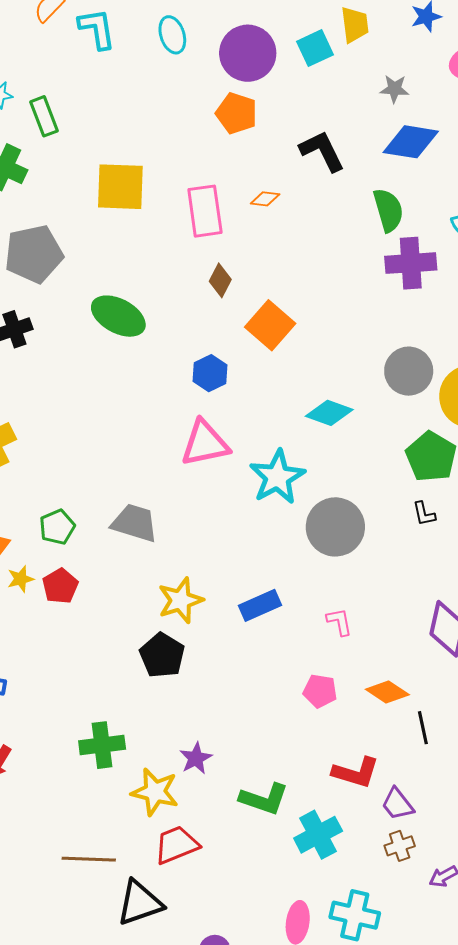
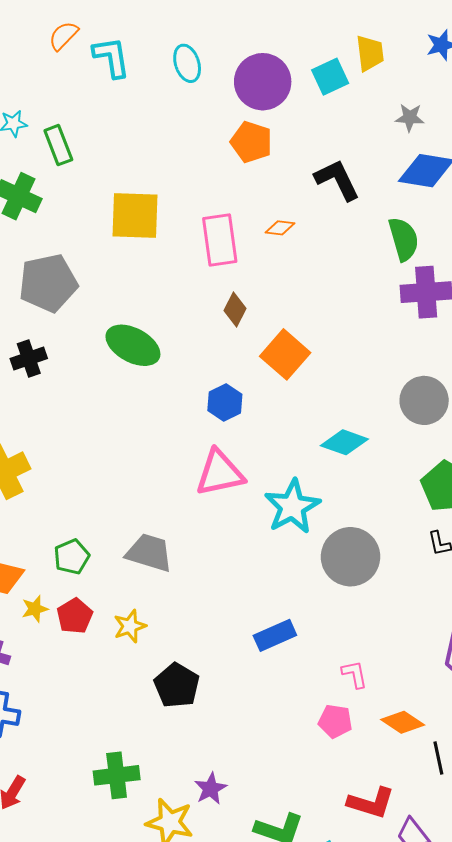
yellow star: (180, 600) -> (130, 626), moved, size x0.7
pink L-shape: (339, 622) -> (355, 674), moved

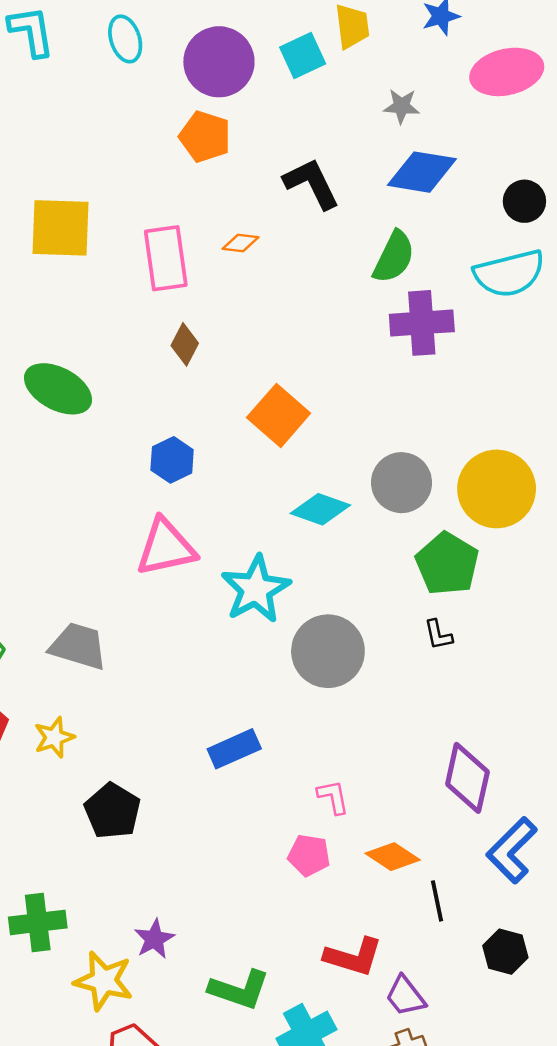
green semicircle: (404, 239) -> (394, 257), turned 42
orange square: (285, 354) -> (279, 415), moved
gray circle: (424, 400) -> (402, 483), moved

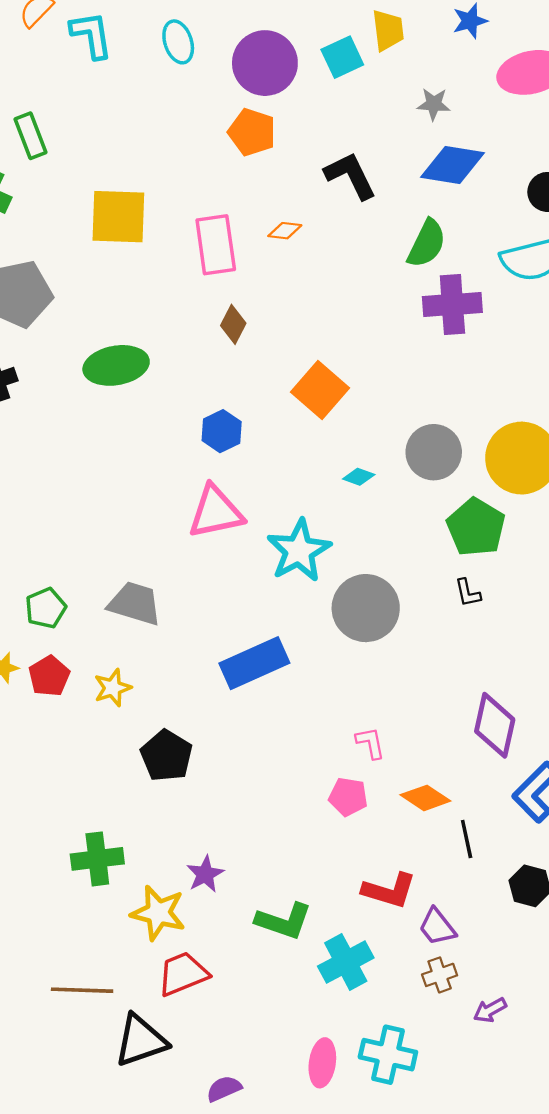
green ellipse: (58, 389) -> (116, 365), turned -38
cyan diamond: (320, 509) -> (359, 477), size x0.6
blue rectangle: (234, 749) -> (254, 663), moved, size x1.4

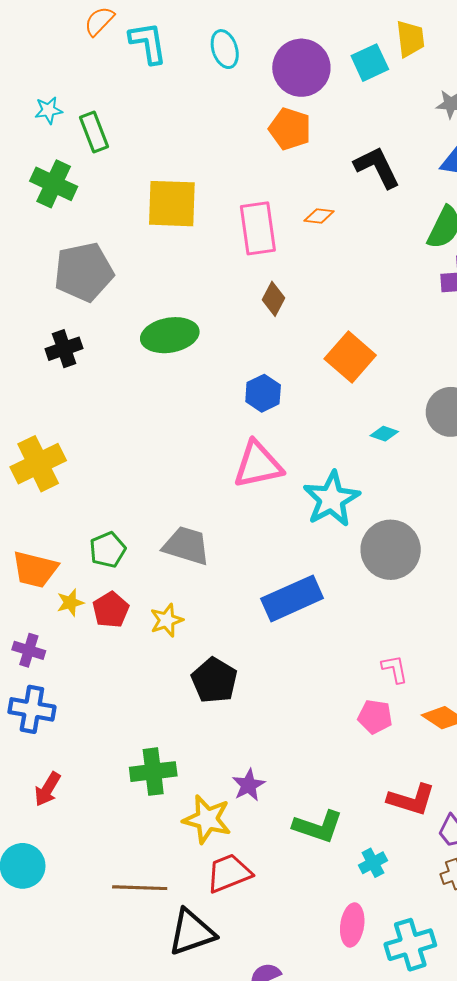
cyan cross: (346, 962) -> (373, 863), size x0.6
cyan cross: (388, 1055) -> (410, 945), turned -30
pink ellipse: (322, 1063) -> (352, 925), moved

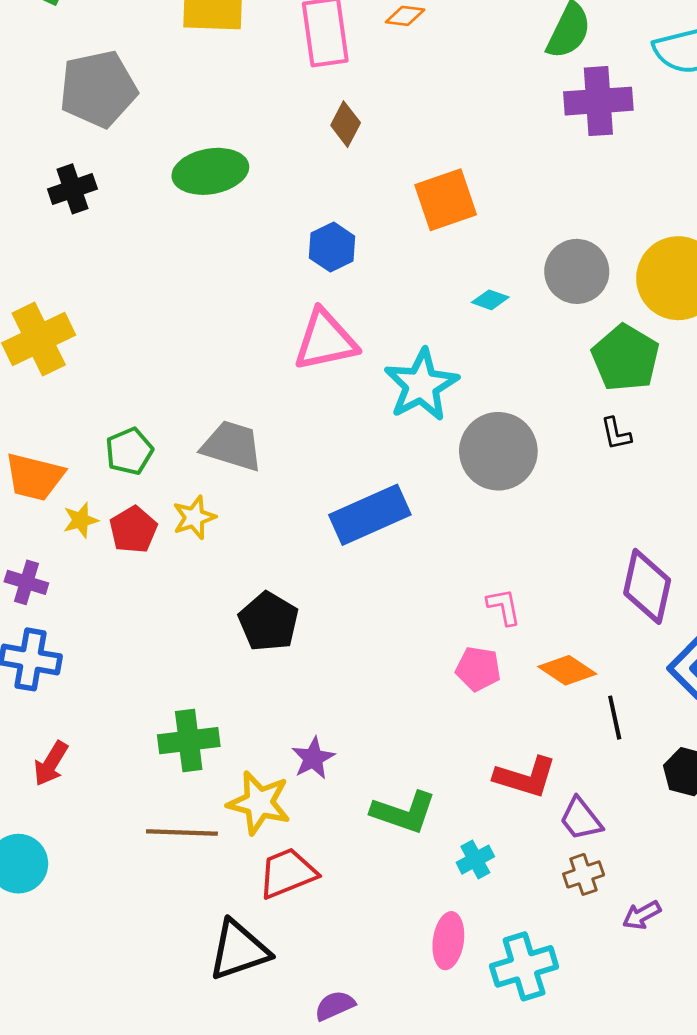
orange square: (350, 357) -> (446, 200), turned 30
yellow star: (167, 620) -> (194, 517), moved
brown line: (140, 888) -> (182, 833), moved

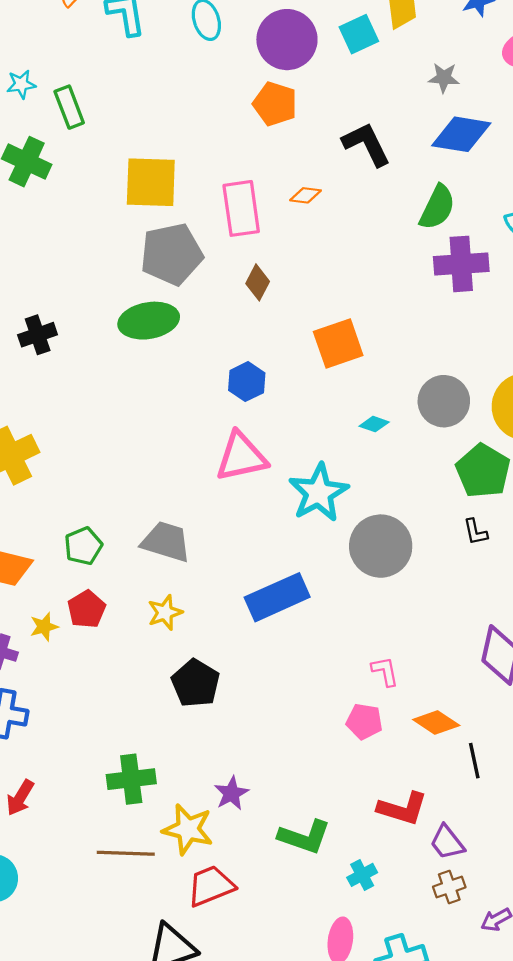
gray pentagon: (98, 89) -> (172, 254), moved
yellow star: (194, 517) -> (165, 612), moved
yellow star: (81, 520) -> (44, 627), moved

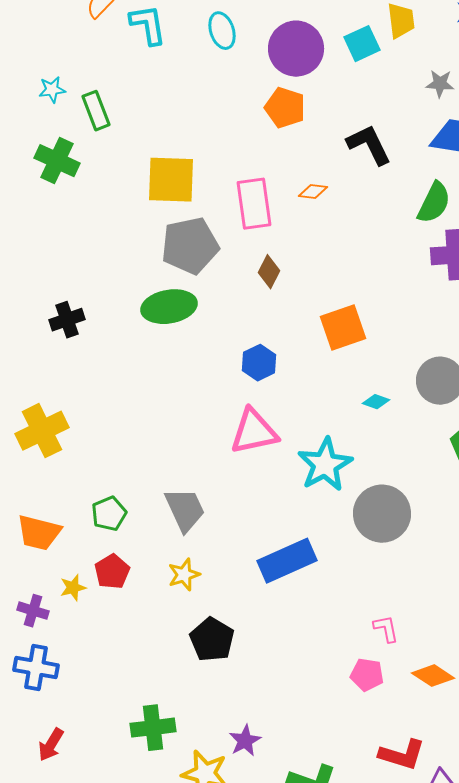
gray trapezoid: (166, 542) -> (185, 510), turned 48

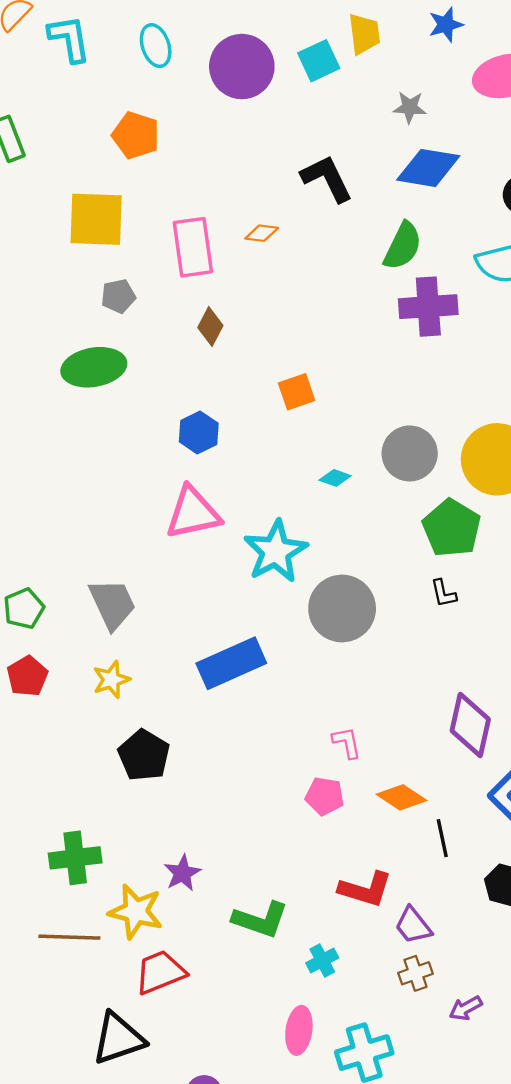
orange pentagon: (285, 108) -> (136, 135), moved
gray pentagon: (190, 246) -> (118, 296), size x0.5
orange square: (343, 328) -> (297, 392), size x0.7

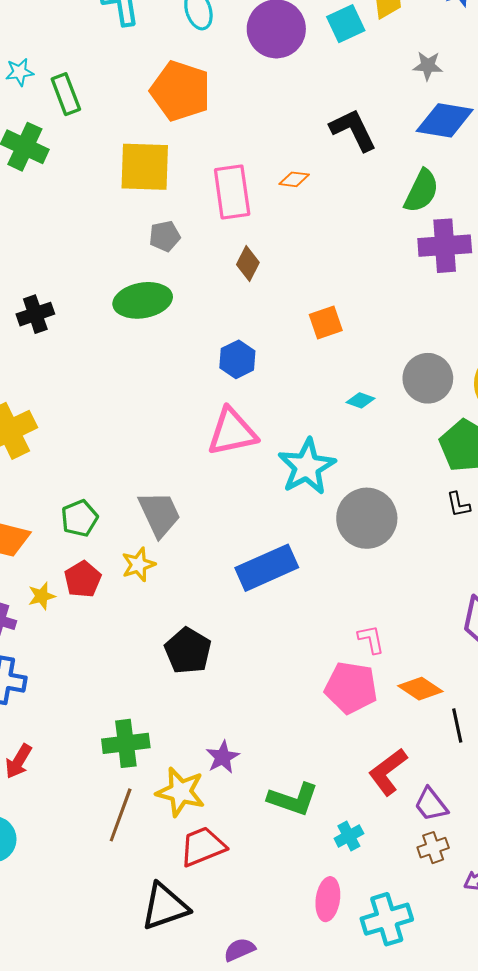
orange pentagon: (136, 135) -> (181, 91), size x1.4
yellow star: (111, 680) -> (138, 565), moved
pink pentagon: (325, 796) -> (351, 688), size x1.5
red L-shape: (365, 889) -> (388, 772), turned 126
brown line: (69, 937) -> (121, 815), turned -72

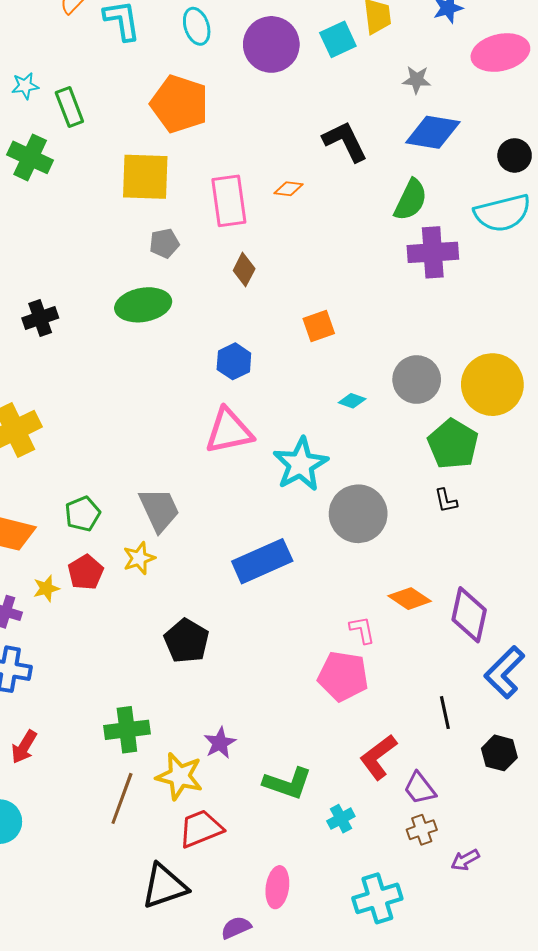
orange diamond: (420, 689) -> (410, 599), moved
pink ellipse: (328, 899) -> (277, 887), moved

